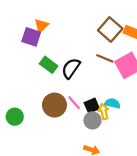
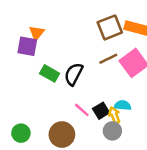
brown square: (110, 29) -> (110, 27), turned 35
brown line: (105, 58) -> (108, 59), turned -42
brown circle: (54, 105) -> (62, 135), moved
gray circle: (92, 120) -> (112, 131), moved

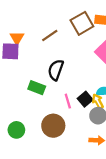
brown line: (108, 59) -> (50, 36), moved
green rectangle: (50, 73) -> (37, 88), moved
pink line: (82, 110) -> (68, 101), turned 40

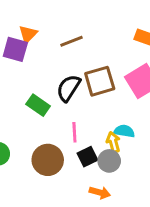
brown square: (82, 23) -> (100, 81), moved
black square: (85, 99) -> (87, 157), moved

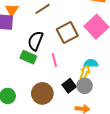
black semicircle: (68, 88) -> (35, 41), moved
pink line: (74, 132) -> (54, 60), moved
yellow arrow: (113, 142) -> (85, 72), turned 48

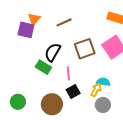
black square: (69, 86) -> (73, 92), moved
gray circle: (85, 86) -> (103, 105), moved

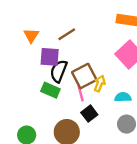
purple square: (26, 30) -> (50, 57), moved
brown square: (85, 49) -> (84, 76), moved
yellow arrow: (96, 90) -> (100, 84), moved

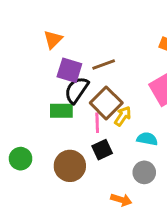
brown line: (67, 34) -> (104, 64), moved
brown square: (84, 76) -> (106, 103), turned -30
green rectangle: (50, 90) -> (61, 111), turned -36

